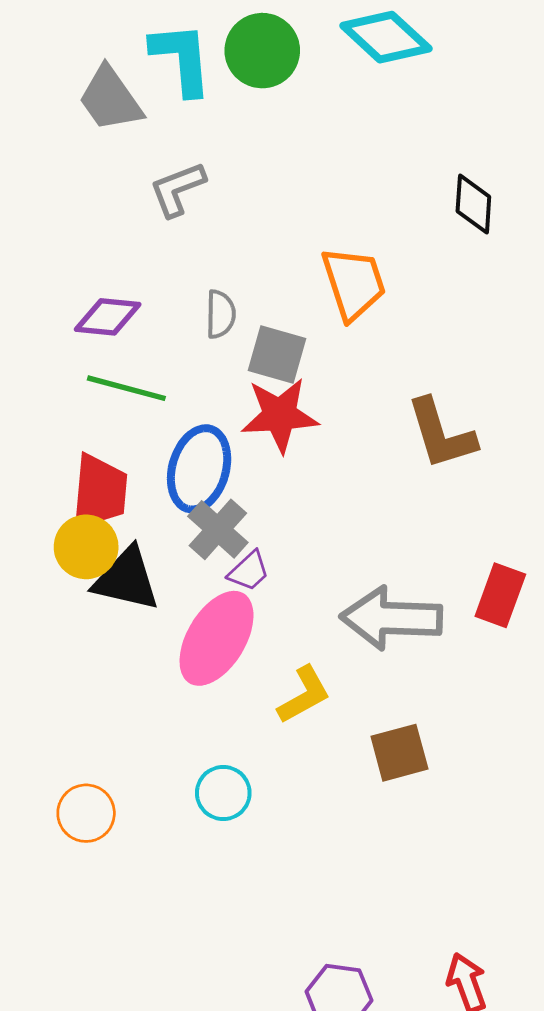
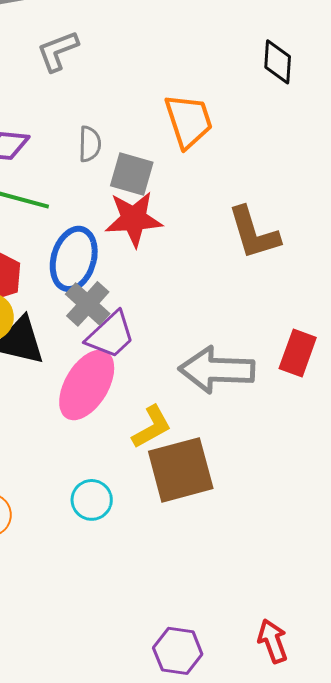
purple trapezoid: (249, 571) -> (111, 335), size x1.6
brown square: (399, 753) -> (181, 470), moved, size x1.5

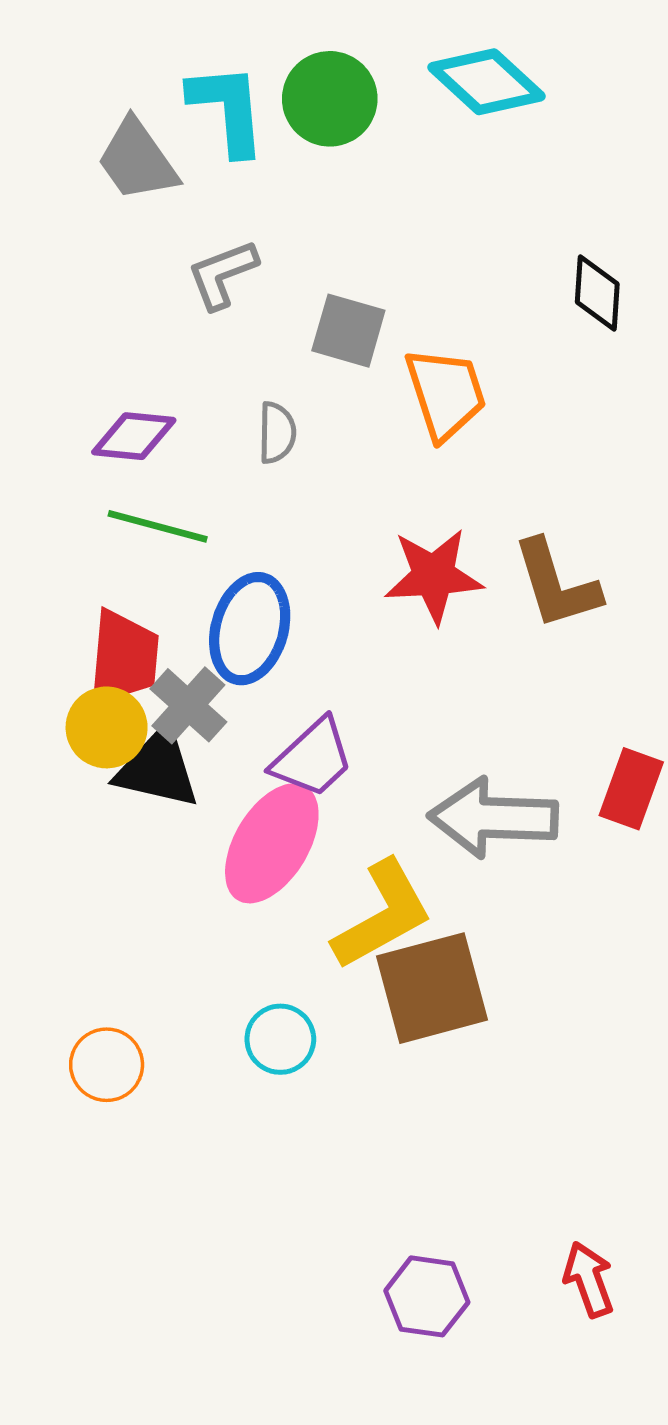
gray square: (132, 174) -> (348, 331), moved
red star: (134, 219) -> (434, 576), moved
gray cross: (88, 304) -> (188, 705), moved
yellow L-shape: (152, 427) -> (383, 915), size x1.5

